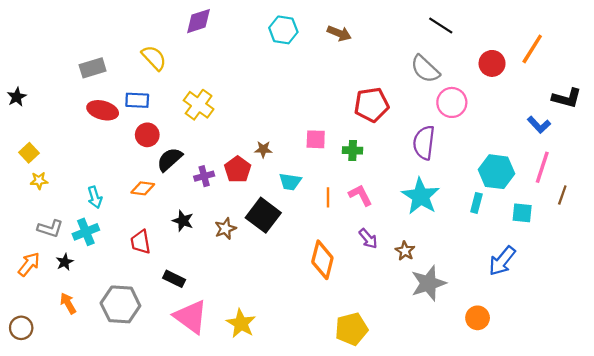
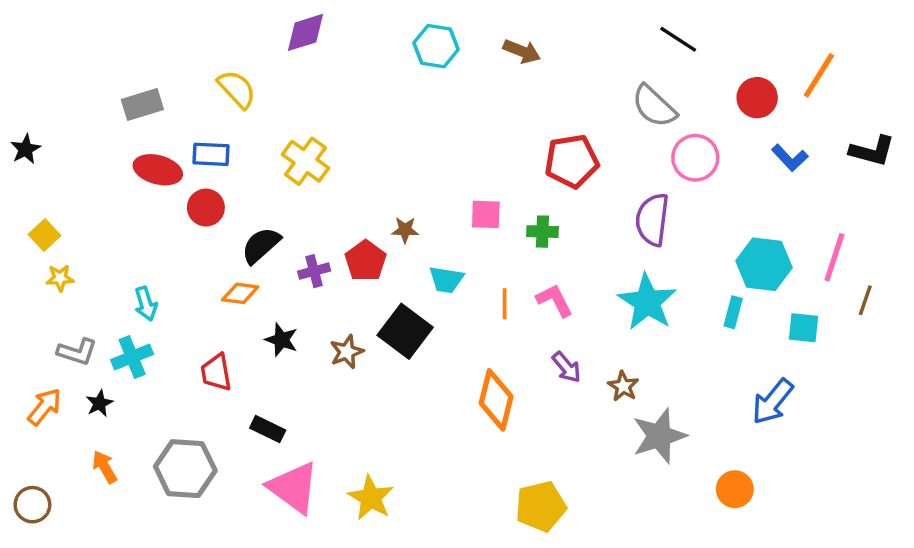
blue L-shape: (539, 125) -> (790, 158), moved
red circle: (147, 135) -> (206, 208), moved
orange diamond: (143, 188) -> (240, 293), moved

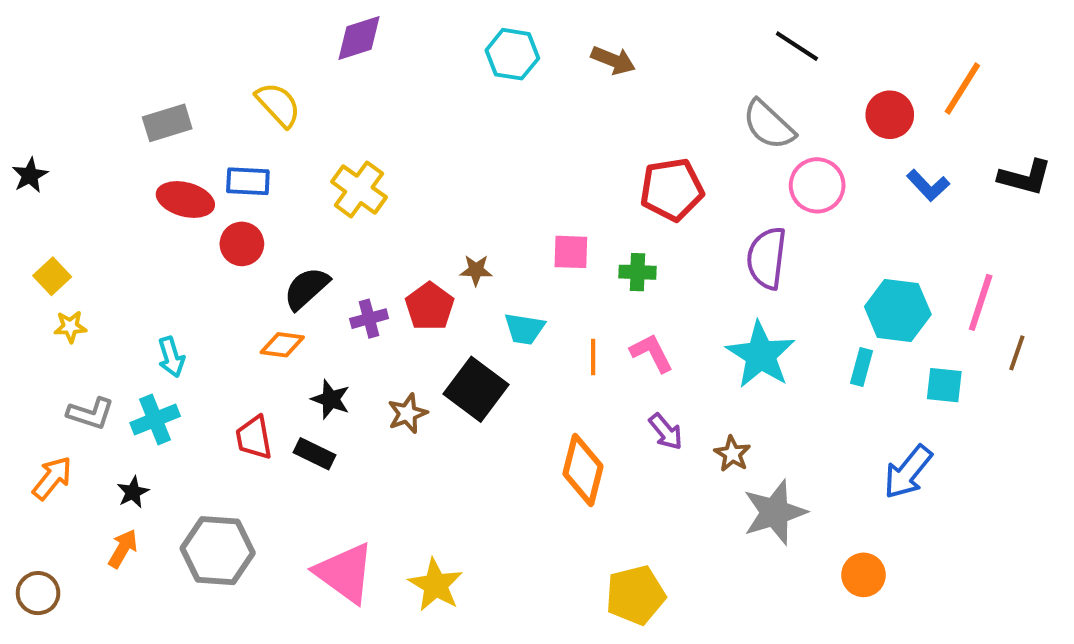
black star: (99, 403) -> (133, 492), moved
black rectangle: (268, 429) -> (315, 454), moved
orange arrow: (105, 467) -> (123, 549), turned 60

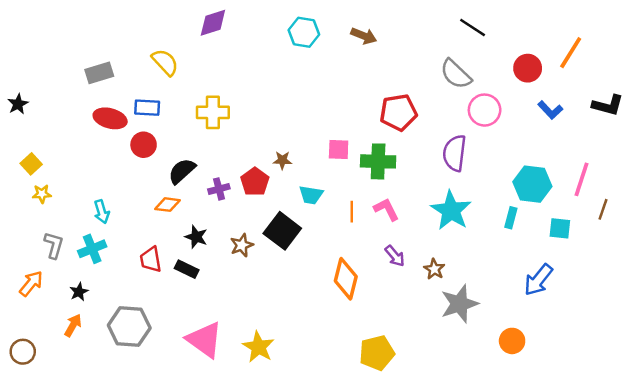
yellow cross: (359, 189) -> (213, 112), turned -36
green cross: (637, 272) -> (378, 161), size x1.6
gray L-shape: (91, 413) -> (54, 245), turned -92

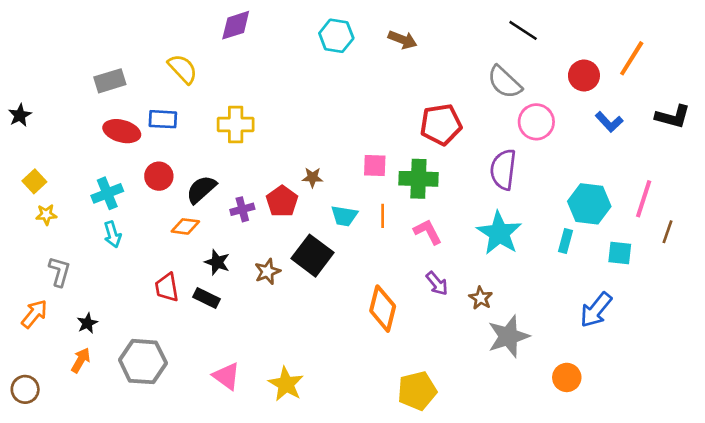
red circle: (144, 145) -> (159, 176), moved
orange line: (352, 212) -> (383, 216), moved
cyan cross: (92, 249) -> (107, 193), moved
pink triangle: (205, 340) -> (226, 376), size x0.7

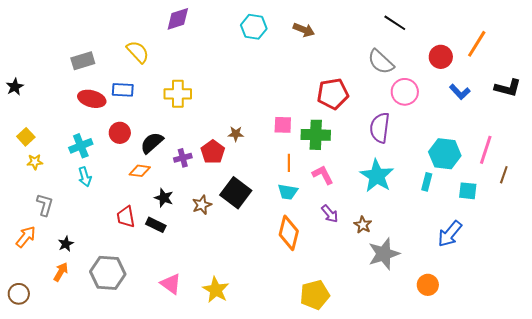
cyan trapezoid: (344, 216) -> (288, 192), moved

